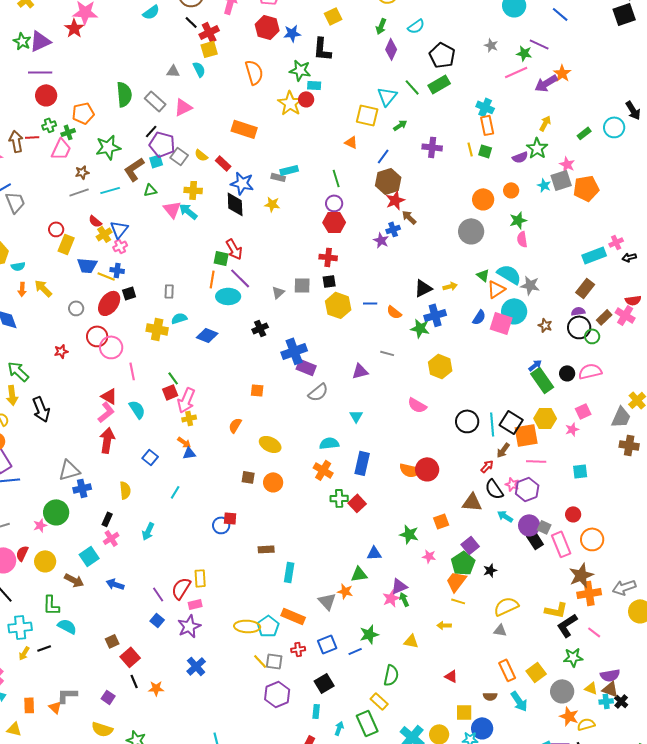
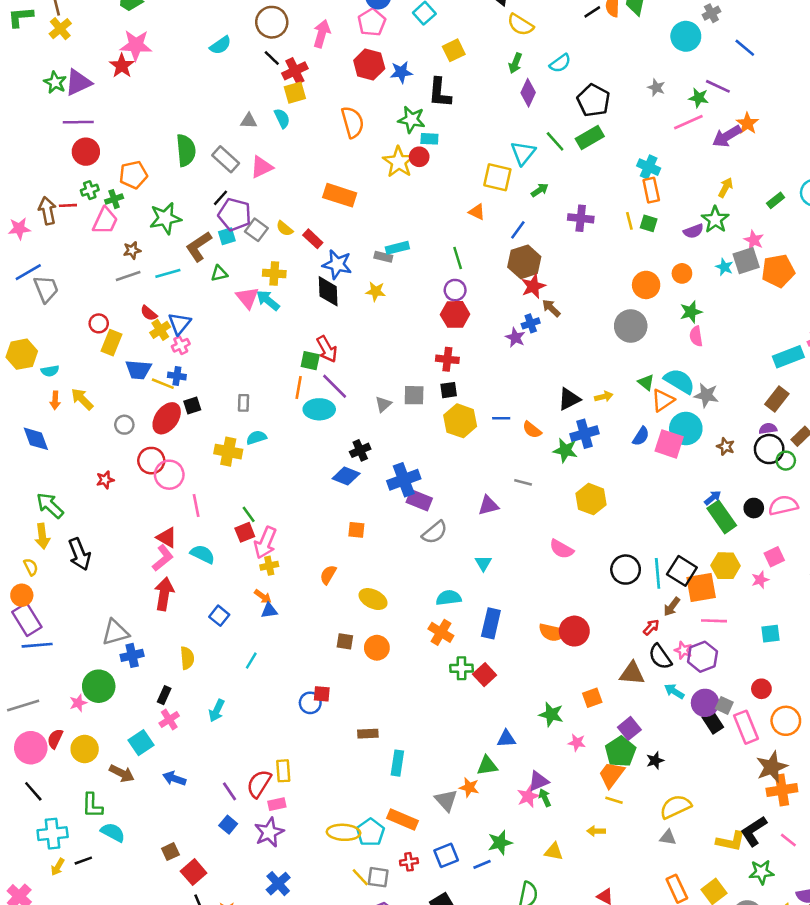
blue diamond: (207, 335) -> (346, 476), moved
cyan semicircle: (137, 409) -> (203, 554), turned -30
yellow L-shape: (556, 610) -> (731, 841), moved

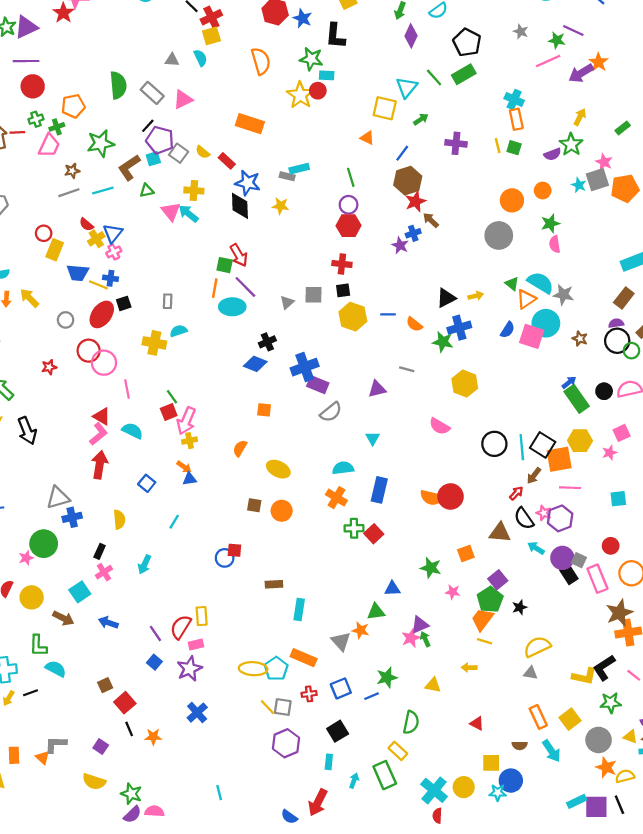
blue star: (401, 72) -> (302, 18), turned 30

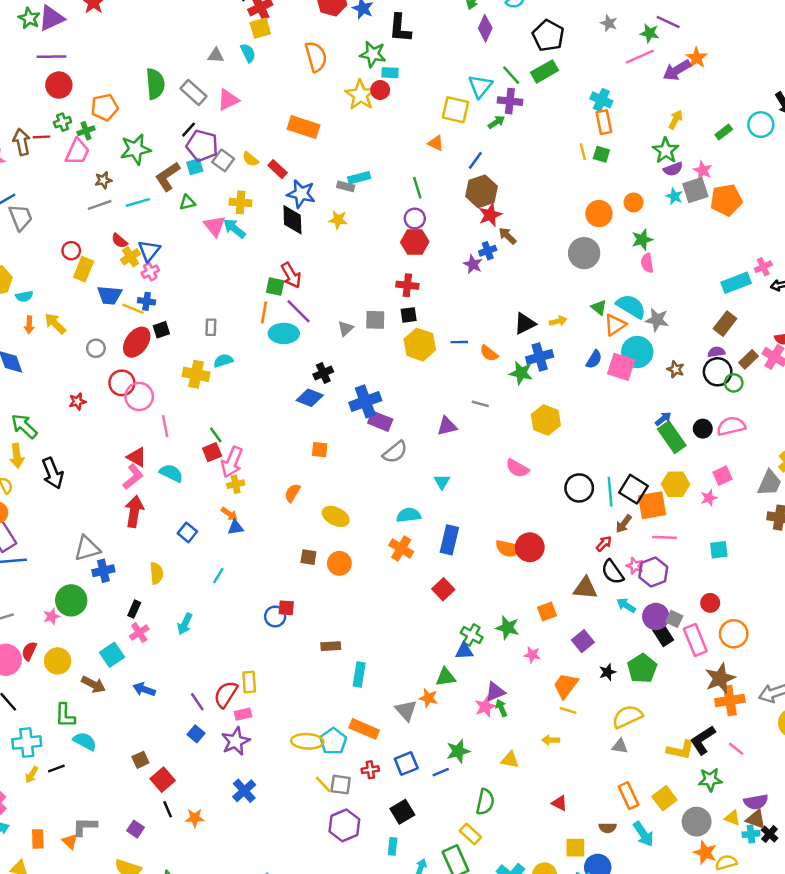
purple cross: (456, 143) -> (510, 101), moved
purple semicircle: (552, 154) -> (673, 169), moved
green cross: (354, 528) -> (472, 635), moved, turned 30
green pentagon: (490, 600) -> (642, 668), moved

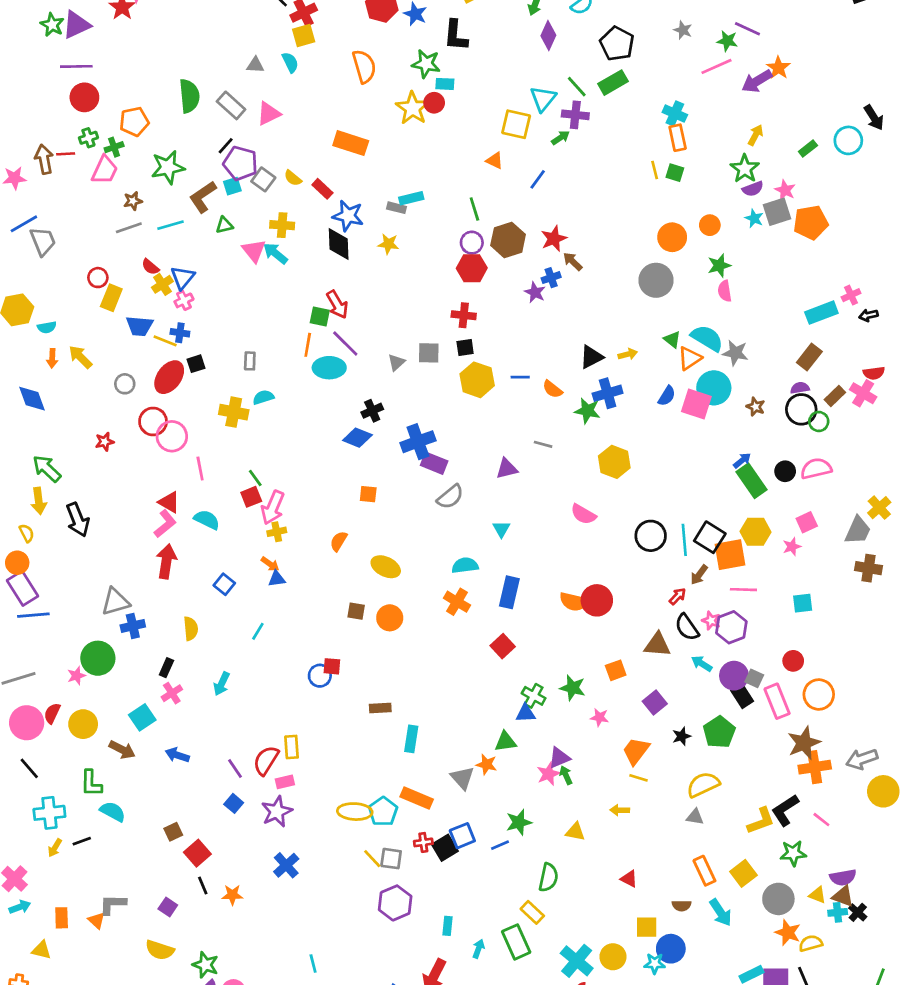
brown hexagon: (482, 191) -> (508, 240), moved
yellow L-shape: (681, 750) -> (761, 821), turned -32
black square: (402, 812) -> (445, 848), moved

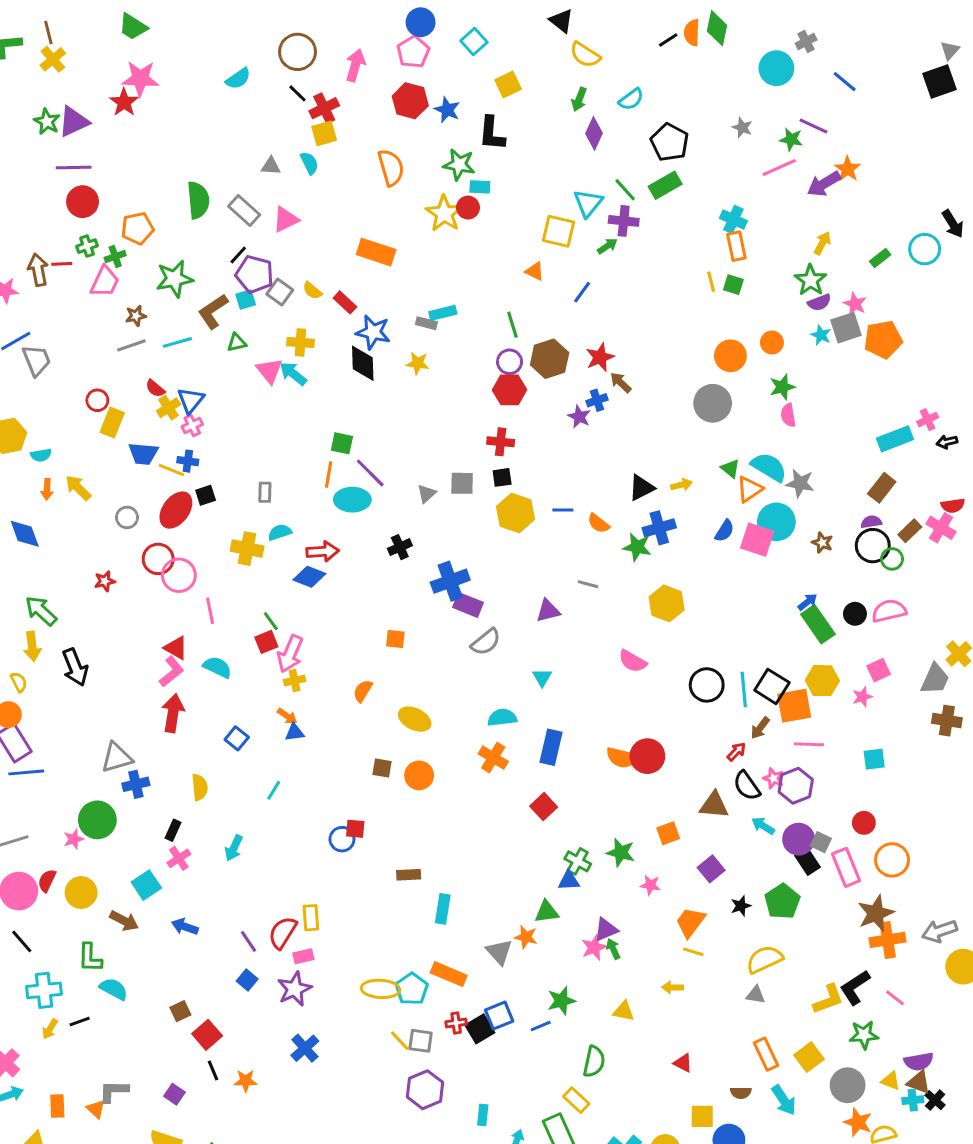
red arrow: (337, 304) -> (323, 552), moved, turned -64
blue diamond: (357, 438) -> (309, 577), moved

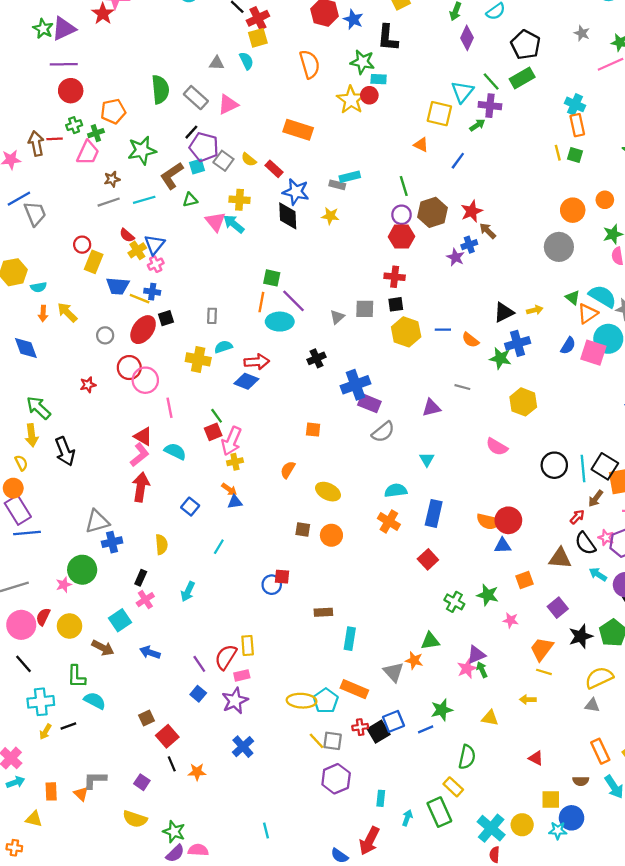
blue triangle: (569, 881) -> (503, 546), moved
black star: (741, 906) -> (581, 636), size x1.5

